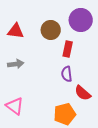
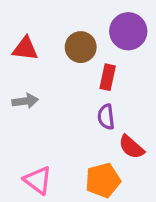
pink triangle: (15, 106) -> (38, 180), moved

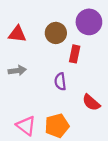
purple semicircle: (106, 117) -> (60, 82), moved
orange pentagon: (103, 180) -> (57, 126), moved

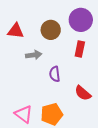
red rectangle: (75, 54) -> (80, 49), moved
gray arrow: (17, 70) -> (34, 55), moved

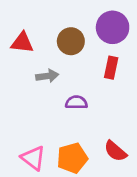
purple semicircle: (55, 74) -> (76, 102), turned 98
red semicircle: (83, 93) -> (115, 151), moved

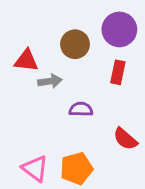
red triangle: (22, 43) -> (26, 60), moved
red semicircle: (115, 151) -> (125, 139), moved

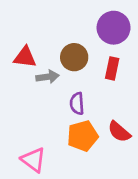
brown circle: (75, 44) -> (74, 57), moved
purple semicircle: (81, 109) -> (77, 104), turned -95
orange pentagon: (76, 168) -> (83, 136), moved

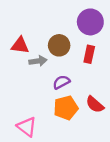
purple semicircle: (77, 104) -> (61, 82), turned 66

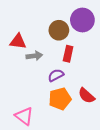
brown circle: (59, 45) -> (59, 30), moved
red rectangle: (89, 54) -> (68, 54), moved

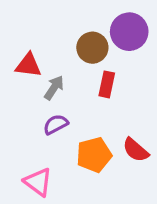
gray arrow: (34, 56) -> (54, 88), turned -49
purple semicircle: (56, 75) -> (56, 124), moved

